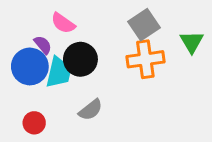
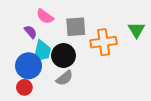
gray square: (144, 25) -> (76, 27), moved, turned 30
black circle: (80, 59) -> (63, 56), moved
blue circle: (30, 66) -> (29, 66), moved

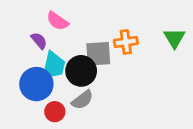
gray square: (76, 27) -> (98, 54), moved
orange cross: (104, 42) -> (126, 42), moved, size x0.7
red circle: (24, 87) -> (55, 112), moved

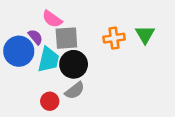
green triangle: (174, 38) -> (145, 35), moved
gray square: (98, 54) -> (66, 38), moved
blue circle: (36, 84) -> (19, 51), moved

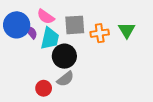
gray square: (66, 38) -> (75, 25), moved
blue circle: (19, 51) -> (17, 25), moved
cyan trapezoid: (49, 60) -> (50, 38), moved

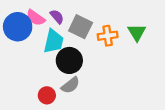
pink semicircle: (46, 17) -> (36, 18), moved
gray square: (75, 25) -> (81, 27), turned 30
purple semicircle: (31, 32) -> (57, 17), moved

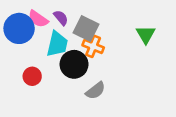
orange cross: (108, 36) -> (93, 46), moved, turned 30
gray semicircle: (70, 85) -> (96, 91), moved
red circle: (47, 95) -> (32, 76), moved

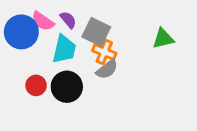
green triangle: (146, 34) -> (163, 39), turned 48
black circle: (74, 64) -> (67, 87), moved
gray semicircle: (96, 91) -> (107, 69), moved

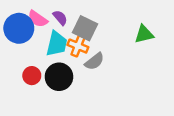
orange cross: (104, 52) -> (78, 46), moved

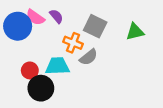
gray square: (85, 28) -> (95, 26), moved
cyan trapezoid: (57, 44) -> (57, 66), moved, turned -105
black circle: (59, 77) -> (41, 88), moved

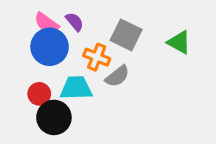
blue circle: (18, 26) -> (50, 47), moved
green triangle: (135, 32) -> (179, 42), turned 42

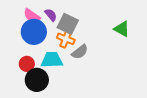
gray square: (126, 35) -> (68, 24), moved

